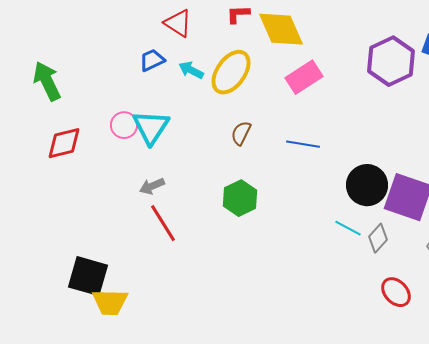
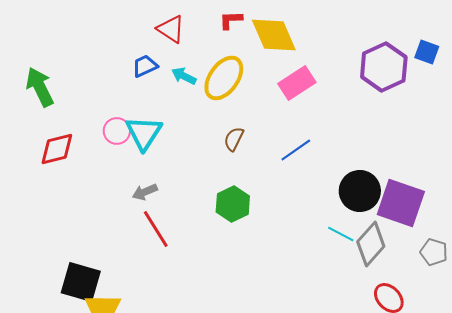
blue line: (303, 144) -> (296, 150), turned -44
gray diamond: (378, 238) -> (371, 244), size x1.5

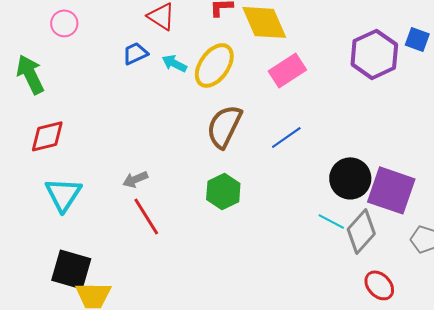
pink circle: (117, 131) -> (64, 23), moved
cyan triangle: (144, 133) -> (63, 194), moved
brown semicircle: (234, 139) -> (224, 126), size x1.8

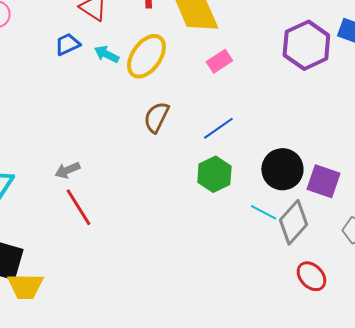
pink rectangle: (287, 70) -> (219, 61), size x0.7
brown semicircle: (224, 126) -> (156, 117), size x0.7
purple square: (391, 190) -> (323, 181), size x0.7
green hexagon: (223, 191) -> (214, 174), moved

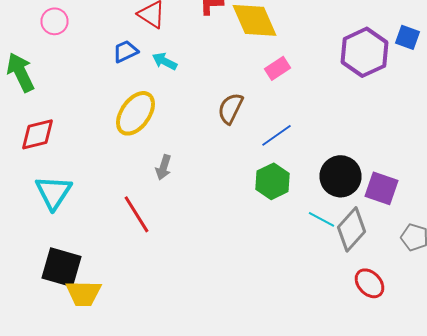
yellow ellipse: (146, 56) -> (136, 113), moved
brown semicircle: (156, 117) -> (230, 108), moved
gray arrow: (67, 170) -> (164, 167), moved, turned -50

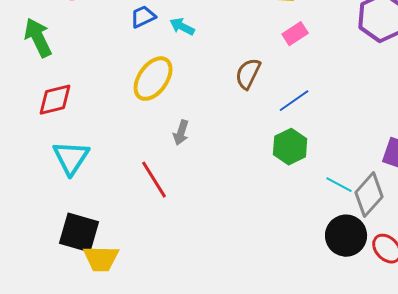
black circle: (340, 176) -> (346, 236), moved

